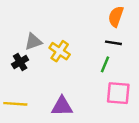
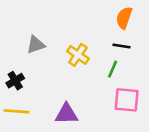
yellow cross: (60, 51) -> (78, 55), moved
black cross: (20, 62) -> (15, 81), moved

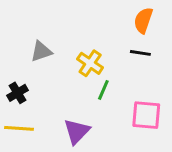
green line: (113, 69) -> (103, 90), moved
purple triangle: (66, 114) -> (77, 131), turned -45

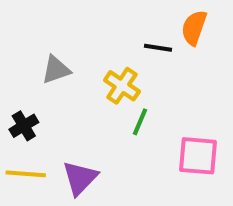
black line: (140, 53) -> (158, 48), moved
purple triangle: (77, 131) -> (80, 178), moved

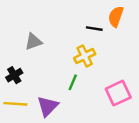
yellow cross: (122, 86) -> (85, 56), moved, turned 30
green line: (140, 122) -> (73, 82), moved
pink square: (198, 156) -> (118, 93), turned -30

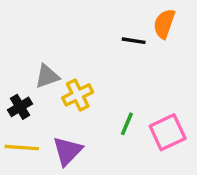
gray triangle: (33, 42) -> (47, 76), moved
yellow cross: (85, 56) -> (78, 95), moved
green line: (73, 82) -> (127, 124), moved

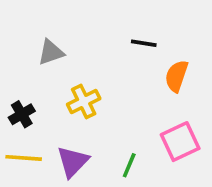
orange semicircle: (164, 24) -> (176, 76), moved
gray triangle: (47, 76) -> (51, 52), moved
green line: (127, 124) -> (129, 165), moved

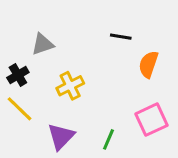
black cross: (22, 114) -> (18, 75), moved
yellow line: (24, 158) -> (19, 109), moved, turned 40

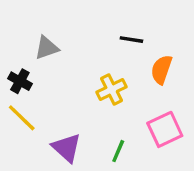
black cross: (18, 75) -> (20, 81), turned -30
yellow cross: (70, 86) -> (112, 89), moved
purple triangle: (61, 136) -> (67, 148), turned -32

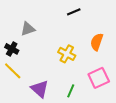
black line: (131, 40) -> (74, 12), moved, turned -32
yellow cross: (112, 89) -> (67, 54), turned -36

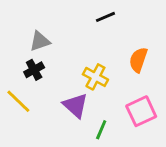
black cross: (12, 49) -> (34, 70), moved, turned 32
purple triangle: (40, 89) -> (75, 105), moved

